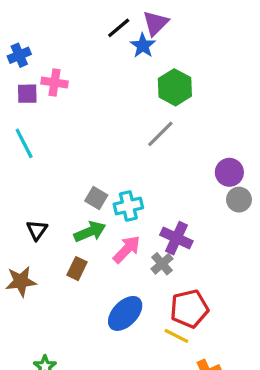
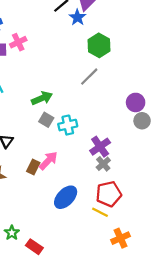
pink cross: (55, 82) -> (18, 42), turned -35
green arrow: (90, 232) -> (42, 98), moved
purple cross: (176, 238) -> (100, 147), turned 30
pink arrow: (127, 249) -> (48, 161), moved
gray cross: (162, 264) -> (103, 164), moved

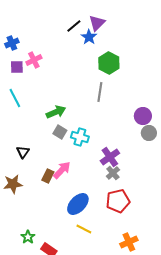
gray line: (89, 77) -> (100, 92), turned -36
cyan cross: (68, 125) -> (80, 137), turned 30
yellow line: (100, 212) -> (84, 229), moved

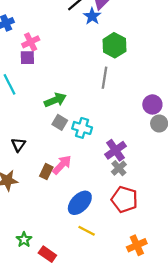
purple square: (17, 67) -> (27, 58), moved
red pentagon: (118, 201) -> (125, 199), turned 30

